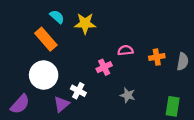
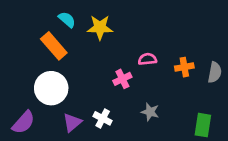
white cross: (78, 91) -> (103, 118), moved

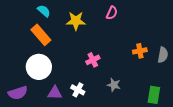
cyan semicircle: (67, 20) -> (44, 11), moved
pink semicircle: (147, 59) -> (112, 13), moved, turned 120
purple semicircle: (23, 122) -> (18, 93), turned 30
purple triangle: (72, 122) -> (55, 93), turned 42

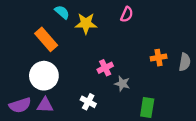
cyan semicircle: (44, 11) -> (62, 12), moved
gray star: (114, 85) -> (122, 84), moved
purple triangle: (55, 93) -> (45, 105), moved
green rectangle: (154, 95) -> (147, 107), moved

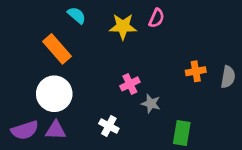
yellow star: (86, 23) -> (123, 26), moved

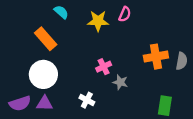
orange cross: (196, 71) -> (156, 57), size x1.5
green rectangle: (182, 133) -> (165, 106), moved

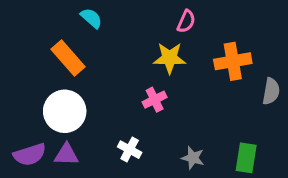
yellow star: (98, 21) -> (170, 58), moved
orange cross: (156, 57) -> (233, 61), moved
gray star: (120, 82) -> (193, 158), moved

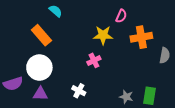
pink semicircle: (186, 21) -> (121, 16), moved
purple semicircle: (30, 155) -> (13, 84), moved
gray star: (193, 158) -> (126, 97), moved

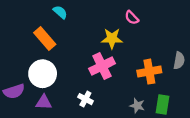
pink semicircle: (121, 16) -> (132, 18), turned 112
orange cross: (141, 37) -> (149, 72), moved
pink cross: (94, 60) -> (102, 66), size x1.6

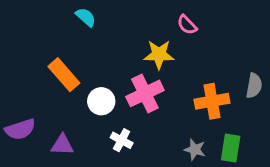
orange rectangle: (45, 39) -> (64, 75), moved
white circle: (43, 74) -> (101, 101), moved, size x0.7

